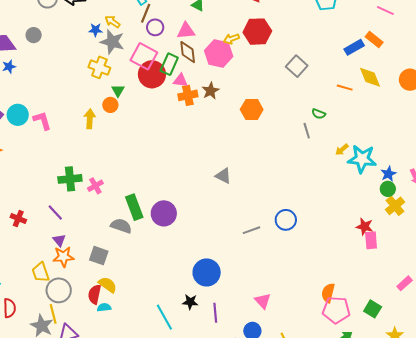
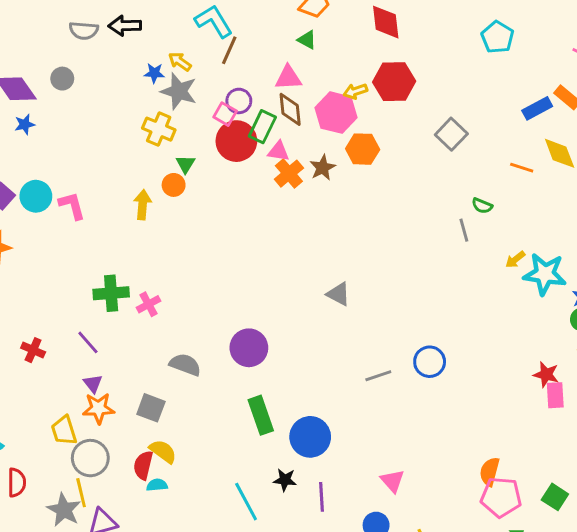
purple circle: (155, 27) -> (239, 101), moved
pink square: (144, 56) -> (225, 114), size x0.6
orange cross: (188, 95) -> (289, 174), turned -30
orange hexagon: (252, 109) -> (363, 149), moved
green rectangle: (134, 207) -> (261, 415), moved

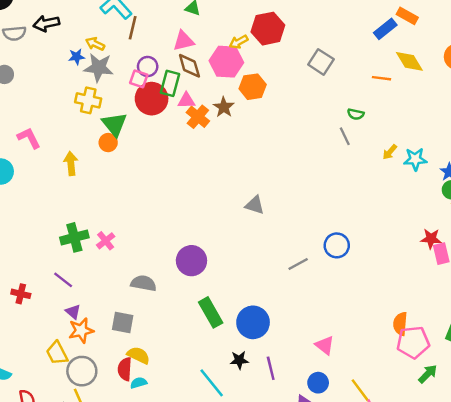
green triangle: (185, 164) -> (114, 124), size x1.6
yellow arrow: (142, 205) -> (71, 163), moved
pink L-shape: (72, 206) -> (29, 138), moved
cyan star: (545, 274) -> (415, 159), size x0.7

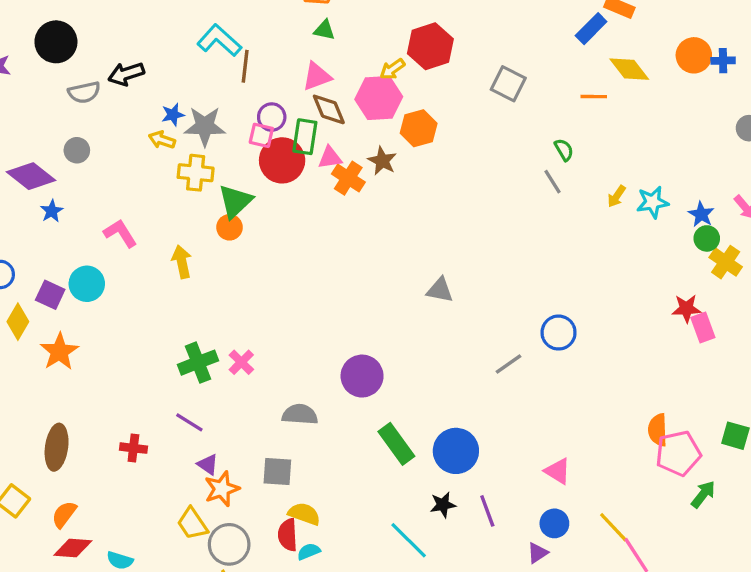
yellow arrow: (95, 44) -> (162, 140), moved
green semicircle: (356, 114) -> (564, 150), turned -126
green triangle: (114, 124) -> (235, 201), turned 32

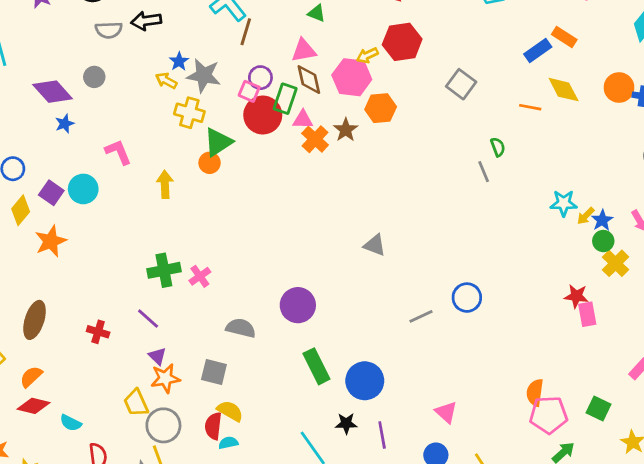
blue star: (173, 115) -> (179, 61), turned -30
yellow arrow: (617, 196) -> (586, 216), moved

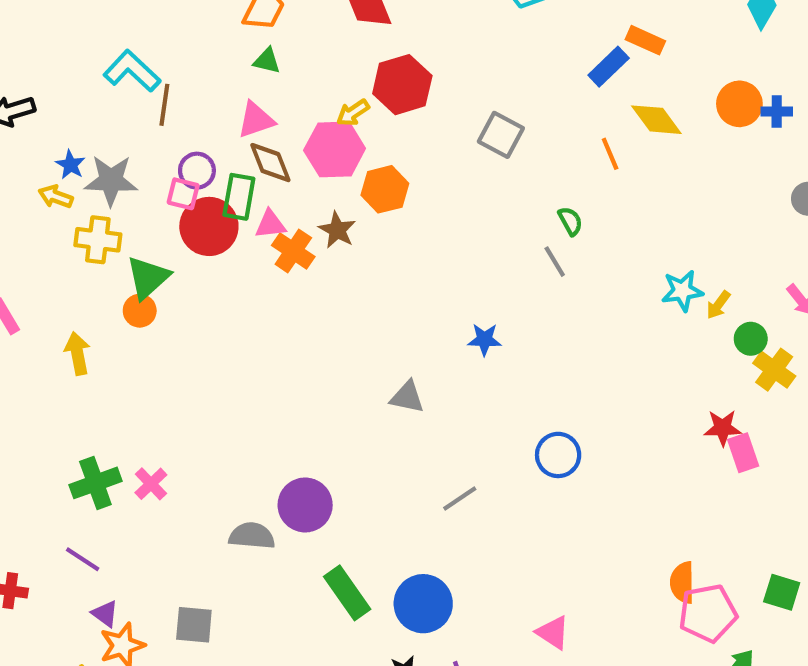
orange line: (530, 107) -> (610, 154), turned 65
blue star: (602, 220) -> (485, 339), moved, turned -30
gray line: (421, 316) -> (460, 498), moved
gray semicircle: (241, 328) -> (252, 536), moved

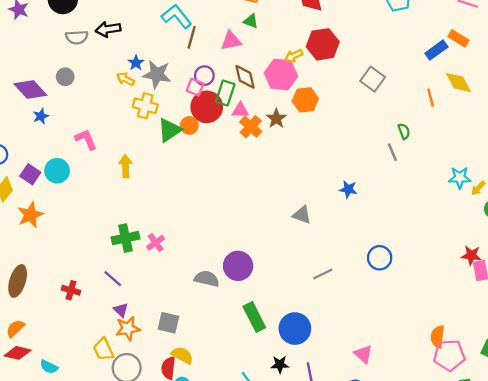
pink triangle: (256, 120) -> (231, 41), moved
orange circle: (140, 311) -> (189, 125), moved

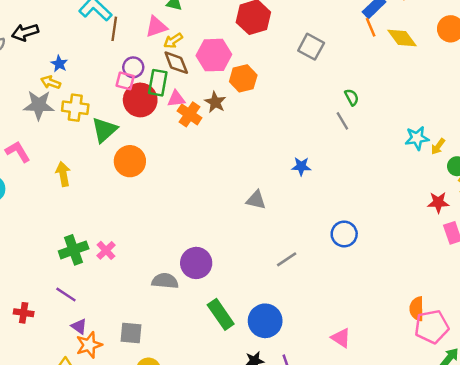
yellow arrow: (294, 56) -> (173, 41), moved
gray star: (157, 74) -> (39, 105), moved
orange line: (431, 98) -> (371, 27), moved
orange circle: (189, 125) -> (130, 161), moved, size x1.6
red star: (471, 255) -> (438, 202), moved

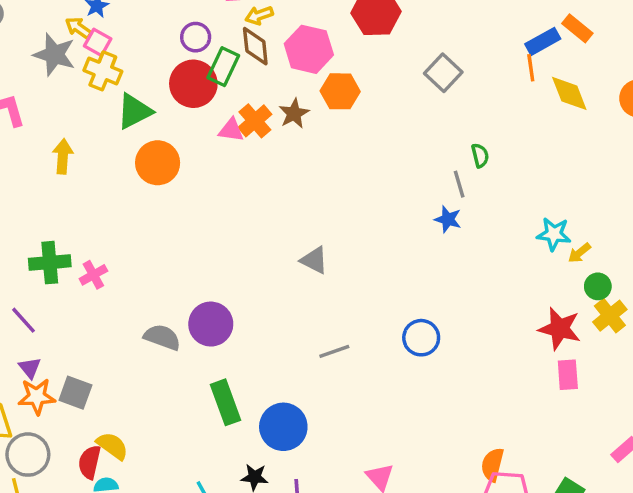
pink square: (125, 81) -> (98, 42), moved
pink triangle: (176, 99) -> (231, 130), moved
blue star: (301, 166) -> (448, 219), moved
red star: (438, 202) -> (560, 329), size x1.4
gray square: (131, 333) -> (75, 393), moved

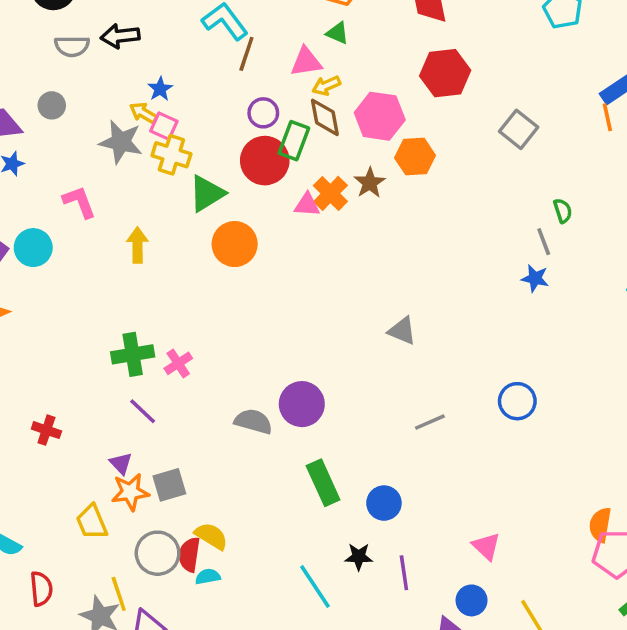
purple line: (24, 320) -> (143, 411), moved
gray square: (75, 393) -> (169, 485), turned -32
blue circle: (283, 427) -> (384, 503), size x0.7
gray circle: (28, 455) -> (158, 553), moved

